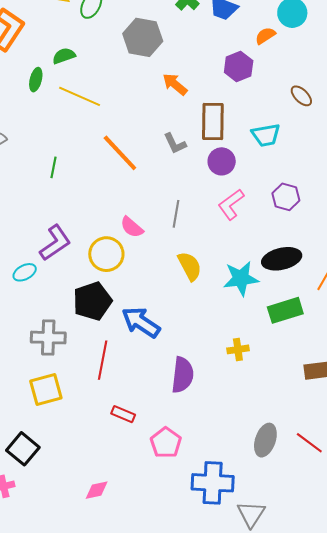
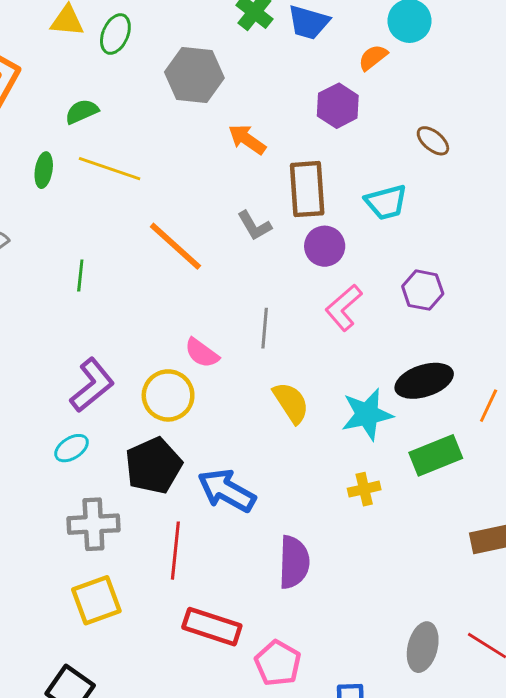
green ellipse: (36, 80) -> (44, 170), moved
cyan ellipse: (25, 272) -> (72, 448), moved
yellow cross: (238, 349) -> (364, 489), moved
red rectangle: (123, 414) -> (212, 627), size x1.6

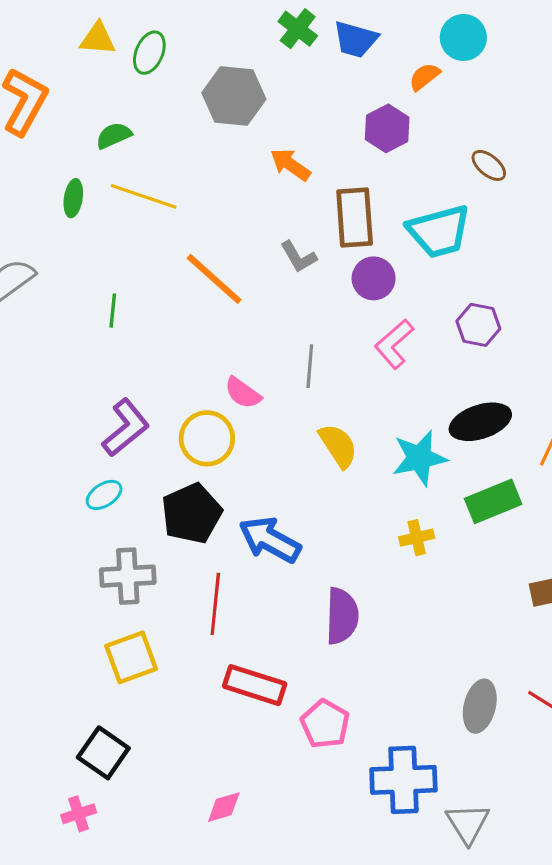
cyan trapezoid: (386, 202) -> (439, 231), size x1.4

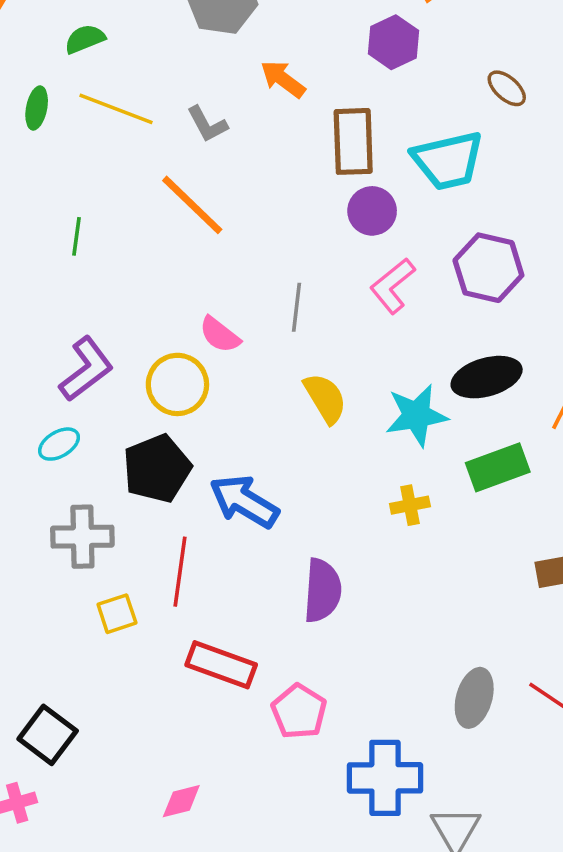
gray L-shape: (298, 257) -> (207, 124), moved
purple hexagon: (478, 325) -> (488, 268), size x1.4
yellow square: (131, 657) -> (117, 614), moved, size x0.7

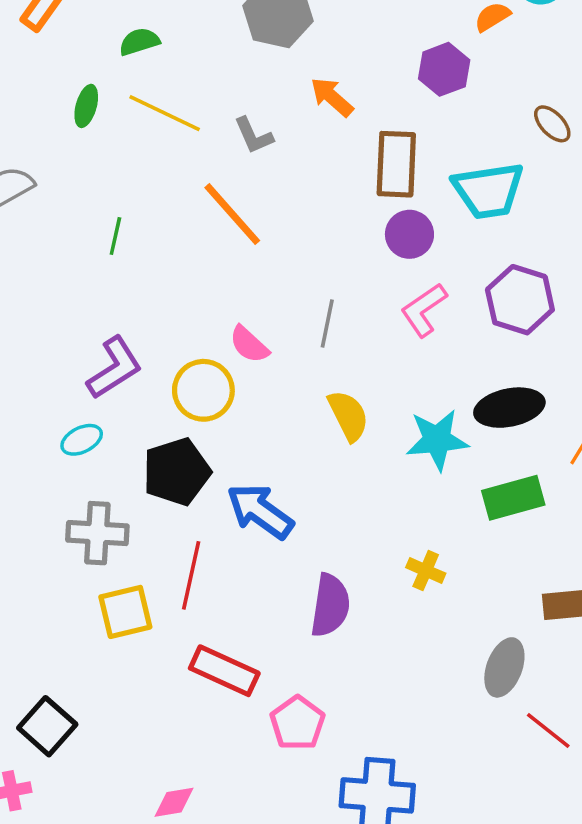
yellow cross: (410, 505) -> (426, 570), moved, turned 30
yellow square: (117, 614) -> (125, 612), size x1.4
gray ellipse: (474, 698) -> (504, 667), moved

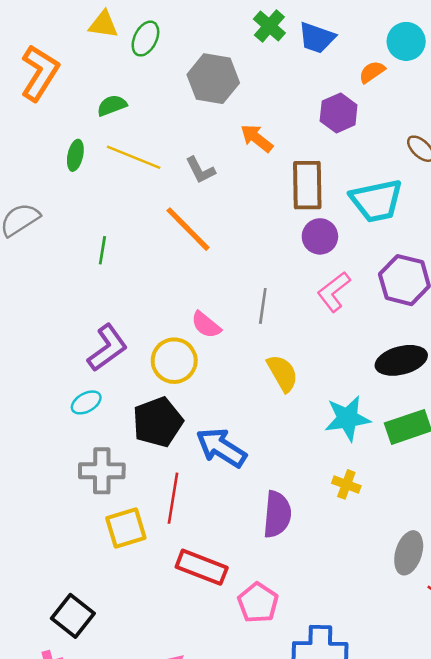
cyan star: (437, 440) -> (347, 418), moved

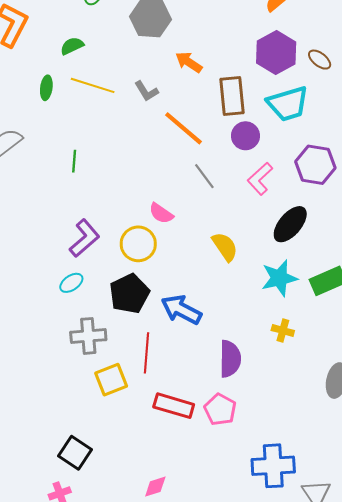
purple hexagon: (339, 113) -> (276, 53), moved, size x1.4
orange line: (188, 229) -> (183, 128), moved
gray line: (263, 306) -> (204, 176), moved, turned -40
black ellipse: (401, 360) -> (290, 224), moved, turned -30
pink pentagon: (258, 603) -> (220, 410), moved

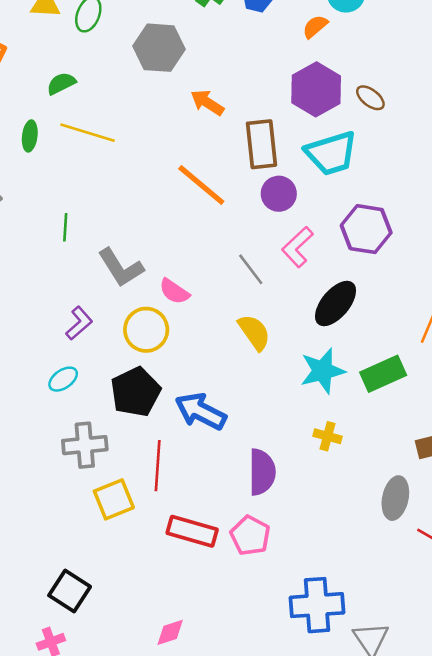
gray L-shape: (146, 91) -> (121, 268), moved, size x1.5
gray line: (204, 176) -> (251, 269), moved
purple L-shape: (85, 238) -> (79, 323), size x0.7

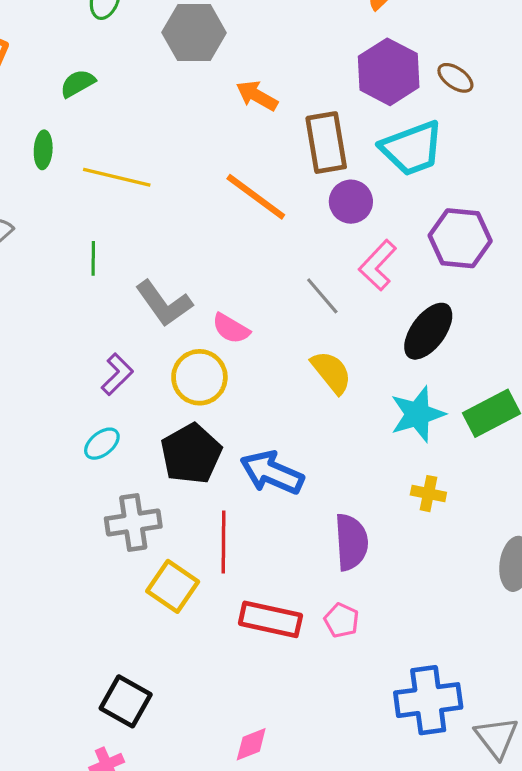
yellow line: (88, 133) -> (117, 177), moved
yellow square: (114, 499) -> (173, 586), turned -30
pink pentagon: (250, 536) -> (342, 620), size x0.7

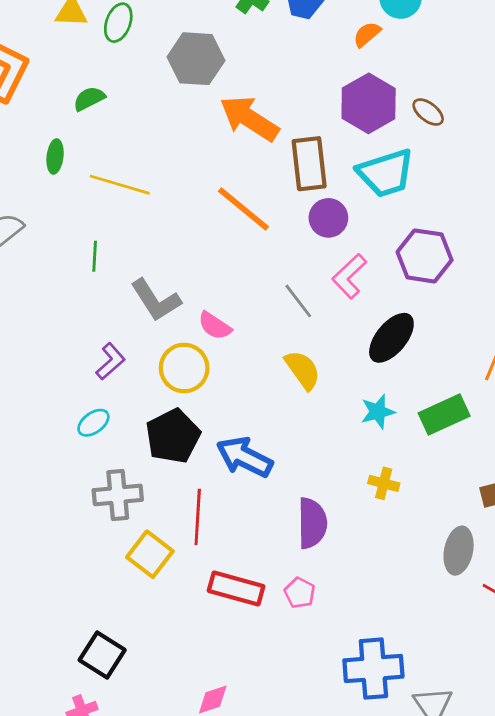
orange arrow: (257, 96) -> (249, 118), size x1.6
cyan star: (417, 414) -> (378, 412), size x0.7

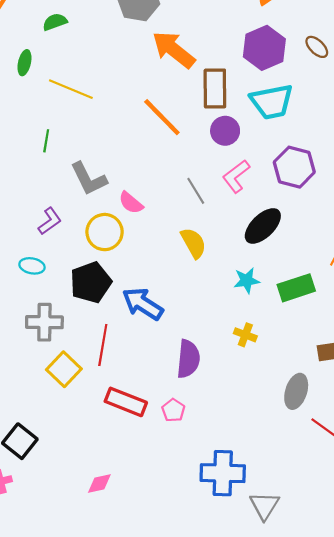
brown ellipse: (428, 112) -> (317, 47), moved
cyan ellipse: (93, 423) -> (32, 266), turned 40

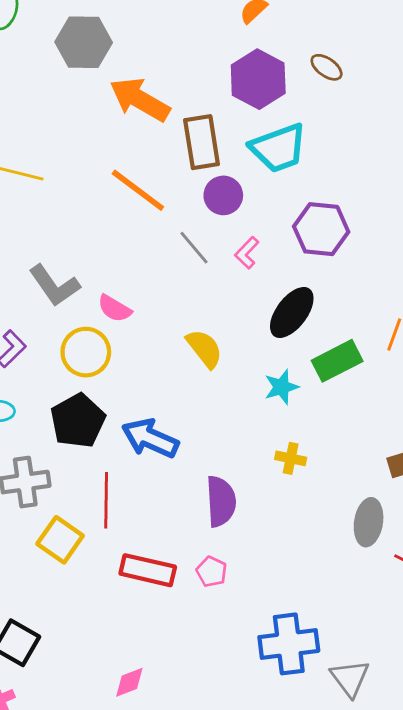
pink L-shape: (236, 176) -> (247, 253), size x0.7
gray line: (196, 191) -> (194, 248), moved
green rectangle: (296, 288) -> (337, 361), moved

